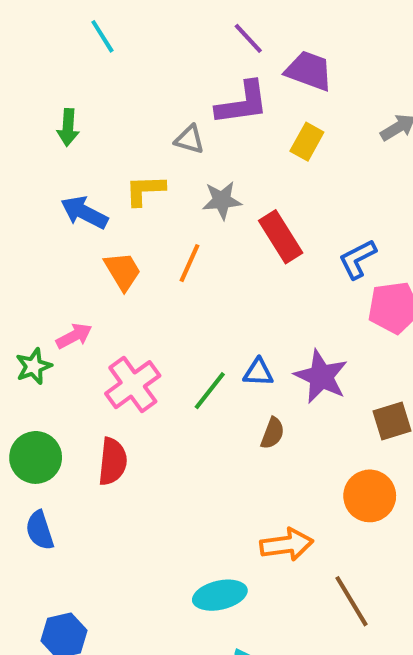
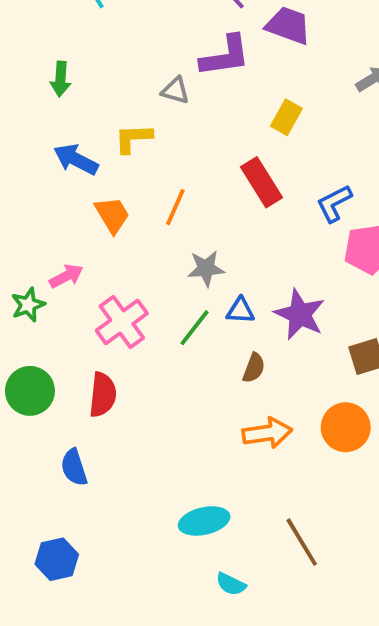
yellow rectangle: (307, 142) -> (286, 117), moved
gray star: (222, 200) -> (206, 268), moved
blue semicircle: (40, 530) -> (74, 467), moved
orange arrow: (287, 545) -> (267, 433), moved
brown line: (351, 601) -> (302, 542), moved

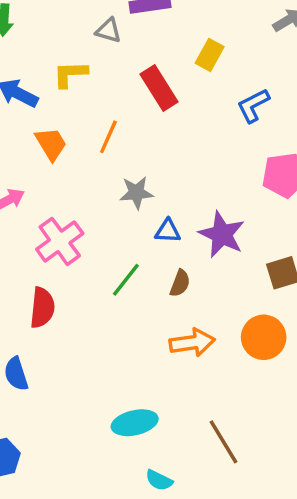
red rectangle: (261, 182) -> (159, 88), moved
blue L-shape: (334, 203) -> (253, 105), moved
green line: (195, 328) -> (126, 280), moved

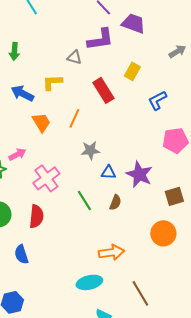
green line: (126, 280) -> (84, 200), turned -70
orange arrow: (192, 343) -> (111, 252), moved

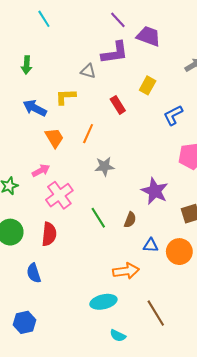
red rectangle: (103, 90) -> (118, 105), size x0.7
pink arrow: (17, 154) -> (41, 171), moved
blue triangle: (108, 172) -> (151, 245), moved

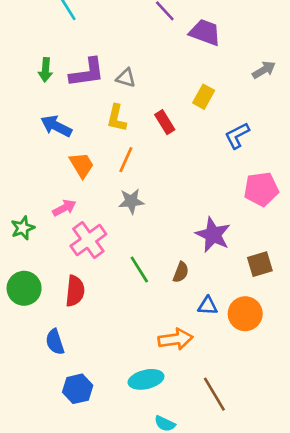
purple L-shape: (115, 53) -> (87, 73), moved
yellow L-shape: (66, 97) -> (117, 118), moved, turned -75
gray star: (104, 166) -> (131, 201), moved
blue hexagon: (25, 322) -> (78, 389), moved

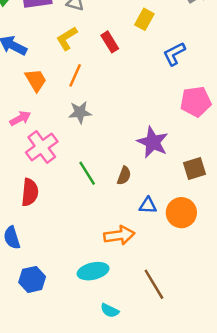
yellow L-shape: (117, 118) -> (67, 38), turned 45

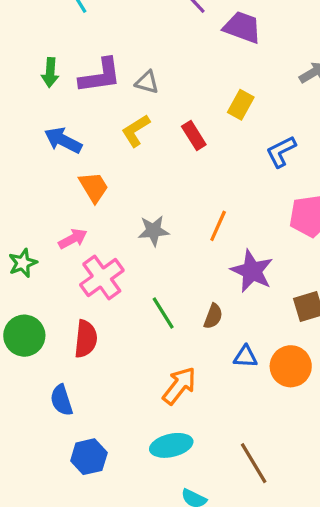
orange line: (75, 75) -> (218, 226), moved
orange arrow: (119, 235) -> (179, 386), moved, turned -44

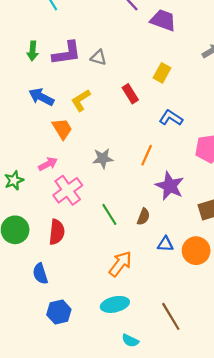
yellow L-shape: (136, 131) -> (81, 100), moved
blue L-shape: (281, 152) -> (171, 118), moved, turned 60

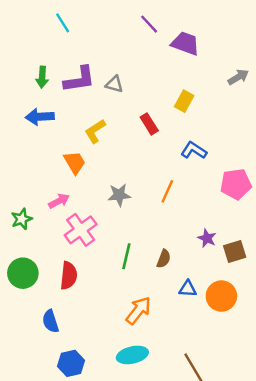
blue arrow: (41, 97) -> (40, 117), moved, turned -30
purple star: (170, 186) -> (207, 238), moved, size x0.6
green line: (109, 214) -> (126, 256), turned 45

